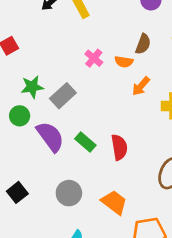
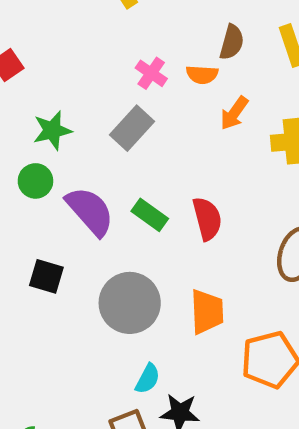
gray rectangle: (63, 96) -> (132, 128), moved
black square: (17, 192) -> (46, 276), moved, turned -30
gray circle: (69, 193) -> (130, 303), size x1.4
orange trapezoid: (114, 202) -> (207, 312), turned 56

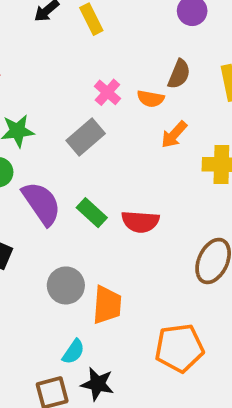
red semicircle: (207, 219) -> (140, 222), turned 102
gray circle: (130, 303) -> (66, 285), size x0.7
orange trapezoid: (207, 312) -> (107, 305), moved

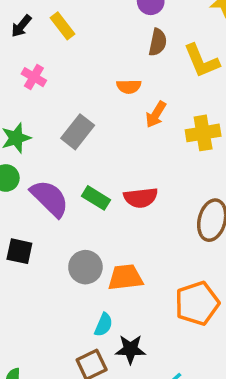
brown semicircle: (179, 74) -> (158, 42), moved
pink cross: (107, 92) -> (34, 77), moved
orange trapezoid: (107, 305) -> (125, 277), turned -90

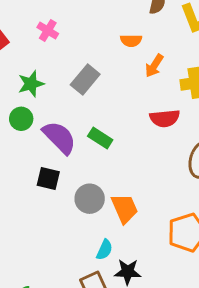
red semicircle: (141, 198) -> (165, 118), moved
black square: (19, 251) -> (48, 179), moved
orange trapezoid: (125, 277) -> (125, 208), turned 72

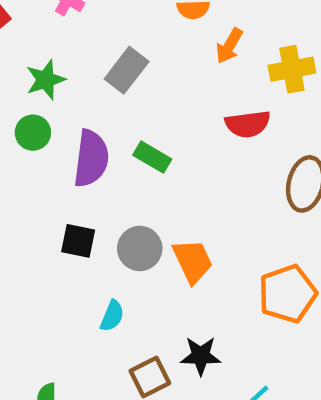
purple semicircle: (59, 137) -> (91, 159), turned 54
black square: (48, 179) -> (78, 241), moved
cyan semicircle: (104, 250) -> (112, 316), moved

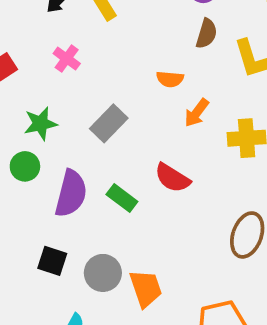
red semicircle: (248, 124) -> (172, 178), moved, turned 33

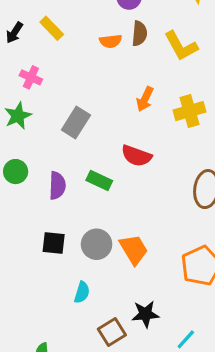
orange semicircle: (170, 79) -> (111, 41), moved
green star: (40, 124) -> (18, 116), moved
purple semicircle: (71, 193) -> (57, 186), size x0.7

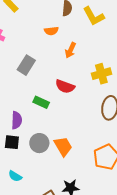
orange semicircle: (111, 41) -> (51, 31), moved
yellow cross: (190, 111) -> (101, 74), moved
purple semicircle: (57, 186) -> (17, 120), moved
cyan semicircle: (82, 292) -> (15, 176), moved, turned 104

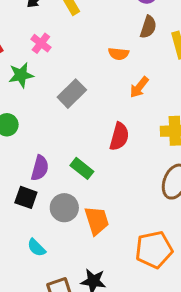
red semicircle: (65, 86) -> (119, 137), turned -108
green rectangle: (41, 102) -> (82, 168), moved
cyan semicircle: (15, 176) -> (36, 248), moved

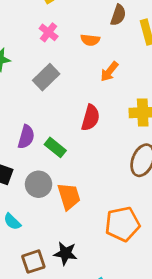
pink cross: (41, 43) -> (49, 32), moved
purple semicircle: (40, 168) -> (26, 137), moved

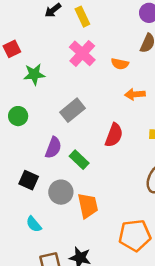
pink cross: (49, 32) -> (82, 53), size x1.5
orange arrow: (109, 72) -> (135, 94), turned 42
gray rectangle: (46, 77) -> (72, 110), moved

